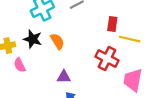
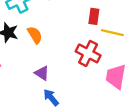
purple triangle: (64, 77) -> (42, 73), turned 32

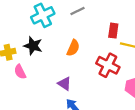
orange semicircle: (35, 35) -> (73, 48), moved, turned 56

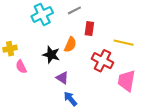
red rectangle: (113, 31) -> (89, 29), moved
black star: (33, 46) -> (51, 55), moved

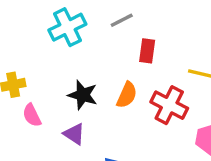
orange semicircle: (70, 45) -> (127, 95), moved
purple triangle: (62, 78) -> (74, 134), moved

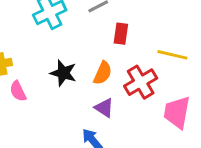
red cross: (169, 105) -> (141, 82), turned 32
purple triangle: (74, 134) -> (104, 108), moved

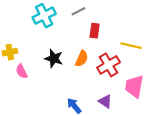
purple triangle: (104, 108) -> (105, 101), moved

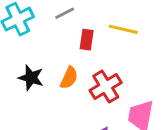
yellow line: (131, 46) -> (123, 29), moved

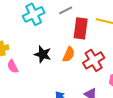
red rectangle: (87, 40) -> (81, 28), size x1.5

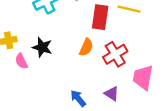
black star: (43, 54) -> (42, 47), moved

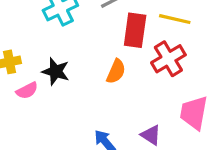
red cross: (115, 54) -> (168, 59), moved
pink semicircle: (21, 61) -> (27, 91), turned -91

